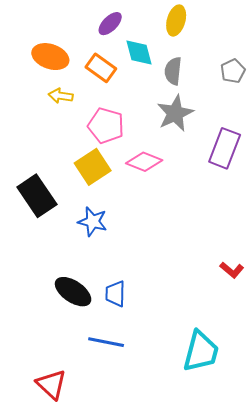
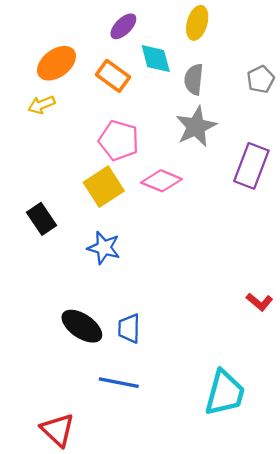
orange ellipse: (50, 57) -> (57, 63), turned -56
yellow arrow: (61, 96) -> (42, 105), moved, turned -30
black rectangle: (37, 196) -> (42, 219), size x0.7

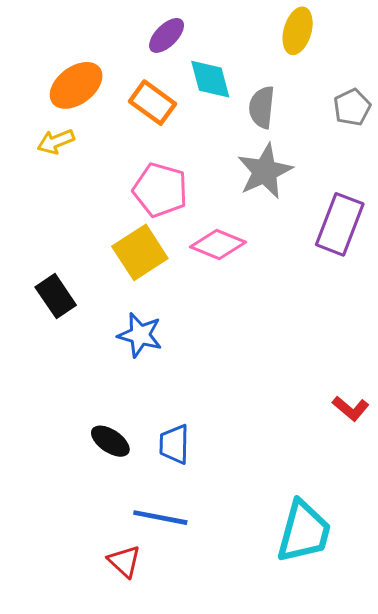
yellow ellipse: (197, 23) -> (298, 31), moved
black ellipse: (82, 326) -> (110, 441), size x0.7
red triangle: (58, 430) -> (124, 561), moved, size x0.7

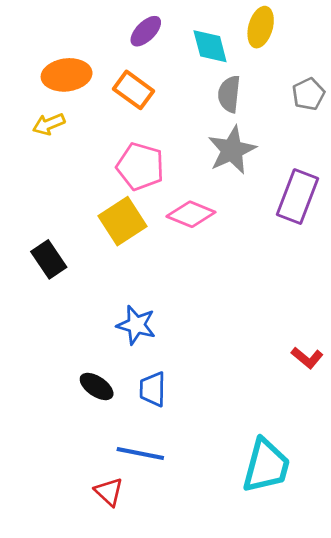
cyan diamond: (210, 79) -> (210, 46), moved
orange ellipse: (76, 85) -> (67, 75), turned 30
blue star: (140, 335) -> (136, 325), moved

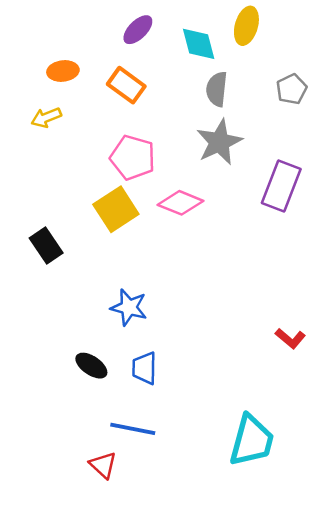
orange ellipse: (67, 75) -> (63, 71), size x0.7

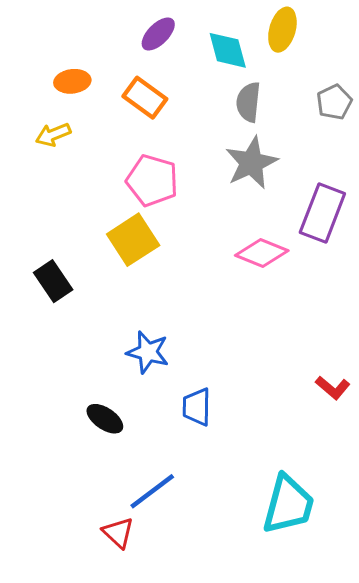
pink diamond: (181, 203) -> (262, 253), moved
blue trapezoid: (144, 368) -> (197, 407), moved
blue line: (133, 429) -> (152, 491), turned -48

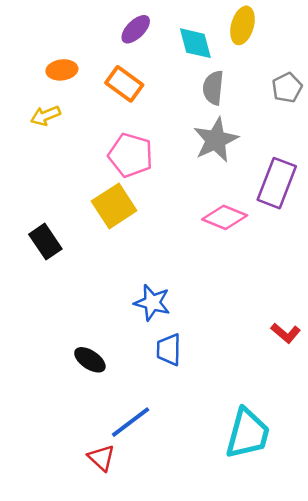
blue star: (148, 352) -> (152, 303), moved

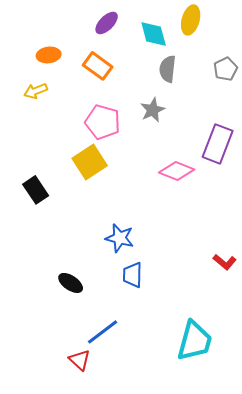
gray star: (216, 140) -> (153, 110), moved, size x0.7

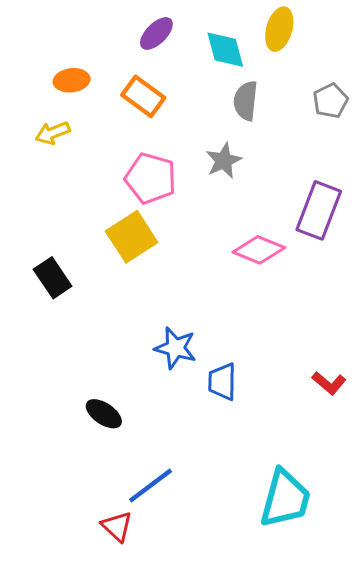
blue trapezoid: (133, 275) -> (222, 382), moved

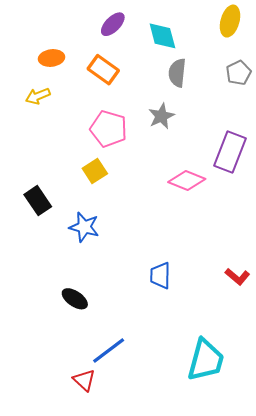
yellow ellipse: (279, 29) -> (230, 21), moved
yellow square: (132, 237) -> (95, 171), size x0.7
blue star: (175, 348) -> (84, 227), moved

